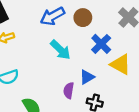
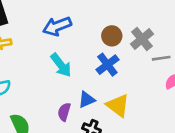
brown circle: (83, 18) -> (112, 36), moved
yellow triangle: (120, 64) -> (118, 105), moved

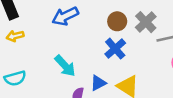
cyan arrow: (61, 65) -> (65, 66), moved

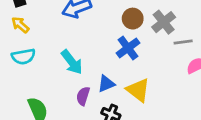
yellow arrow: (15, 36) -> (20, 25), turned 49
cyan semicircle: (15, 78) -> (23, 57), moved

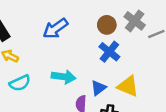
cyan arrow: (72, 62) -> (64, 77), turned -30

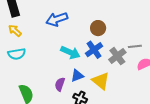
gray cross: (135, 21) -> (117, 56), moved
cyan arrow: (64, 77) -> (70, 52), moved

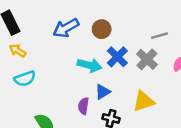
brown circle: (98, 28) -> (102, 29), moved
gray line: (135, 46) -> (160, 36), moved
yellow triangle: (101, 81) -> (144, 101), moved, turned -48

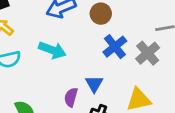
cyan arrow: (89, 65) -> (52, 50), moved
blue triangle: (103, 92) -> (94, 84), turned -35

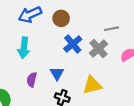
cyan arrow: (52, 50) -> (24, 48), turned 78
purple semicircle: (71, 97) -> (32, 80), moved

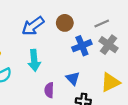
gray line: (111, 29) -> (102, 23), moved
blue cross: (73, 44) -> (82, 46), turned 30

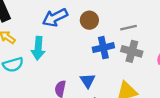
gray cross: (108, 45) -> (132, 51), turned -30
cyan arrow: (34, 60) -> (38, 48), moved

